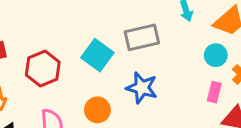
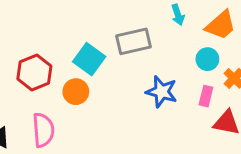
blue star: (142, 88) -> (162, 92), moved
orange circle: (97, 110) -> (76, 92), moved

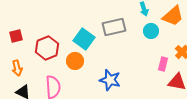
cyan circle: (207, 59) -> (151, 31), moved
blue star: (162, 92) -> (110, 80), moved

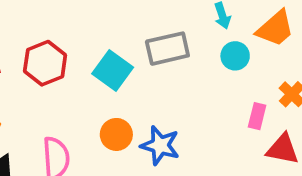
red hexagon: (47, 48) -> (45, 63), moved
orange circle: (75, 61) -> (116, 134), moved

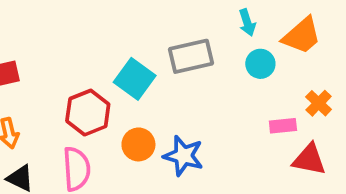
red hexagon: (45, 63) -> (88, 113), moved
pink rectangle: (257, 116) -> (283, 126), turned 70

